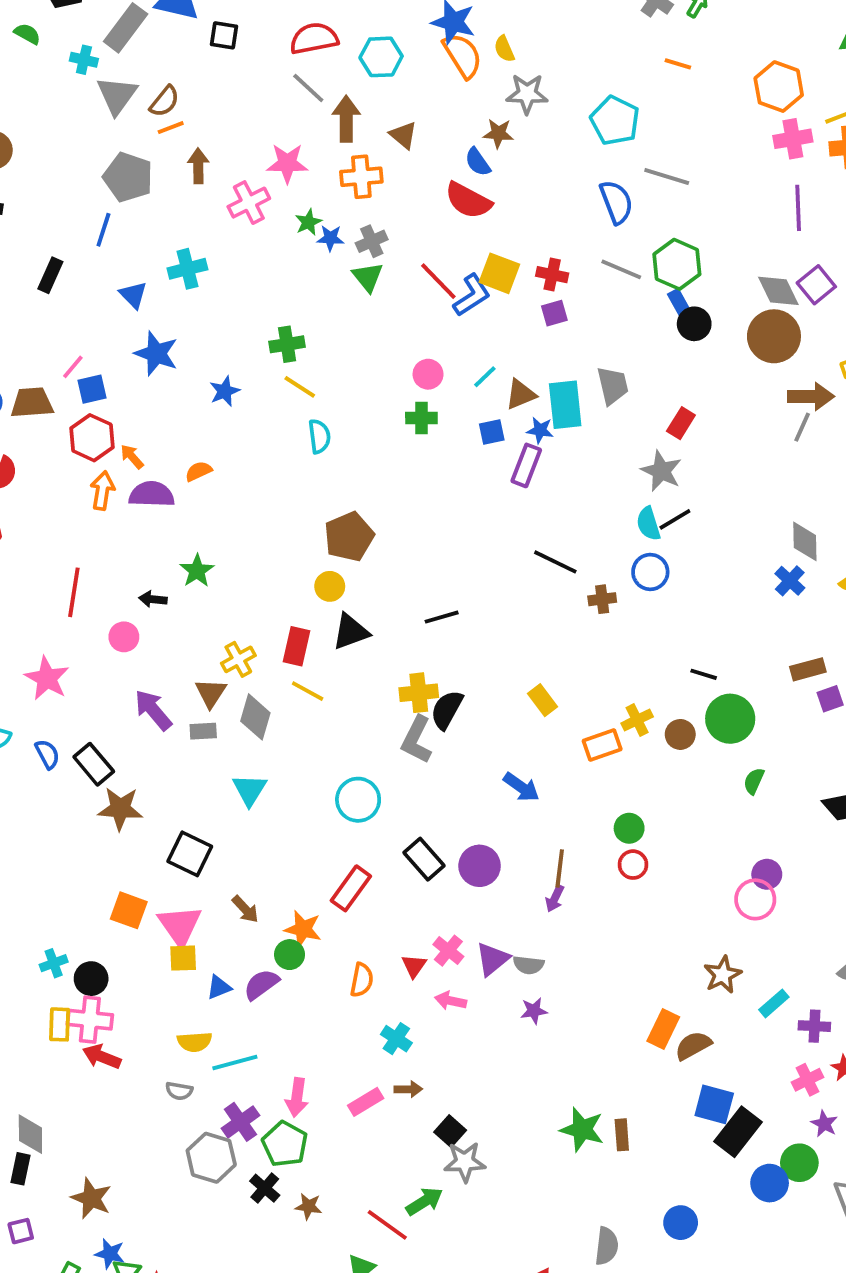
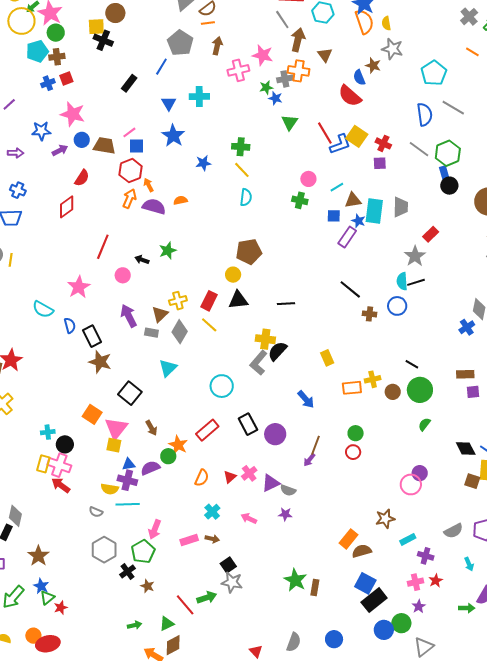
gray cross: (372, 241) -> (285, 79), moved
pink arrow: (451, 1001) -> (249, 518), moved
purple cross: (240, 1122) -> (127, 480), moved, turned 36

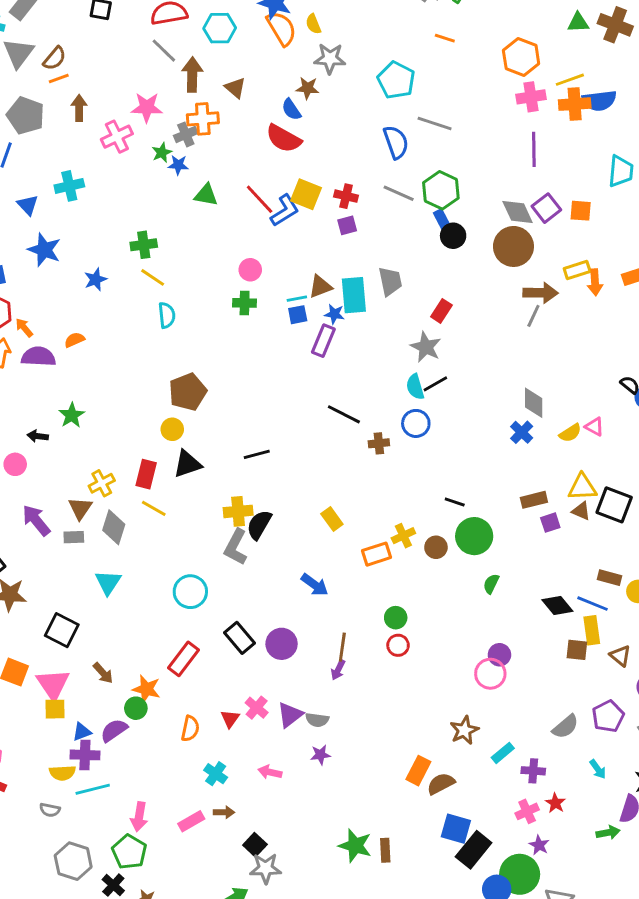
green triangle: (290, 122) -> (206, 195), turned -42
cyan line: (337, 187) -> (297, 299), moved, turned 32
green circle: (401, 623) -> (520, 874), size x1.4

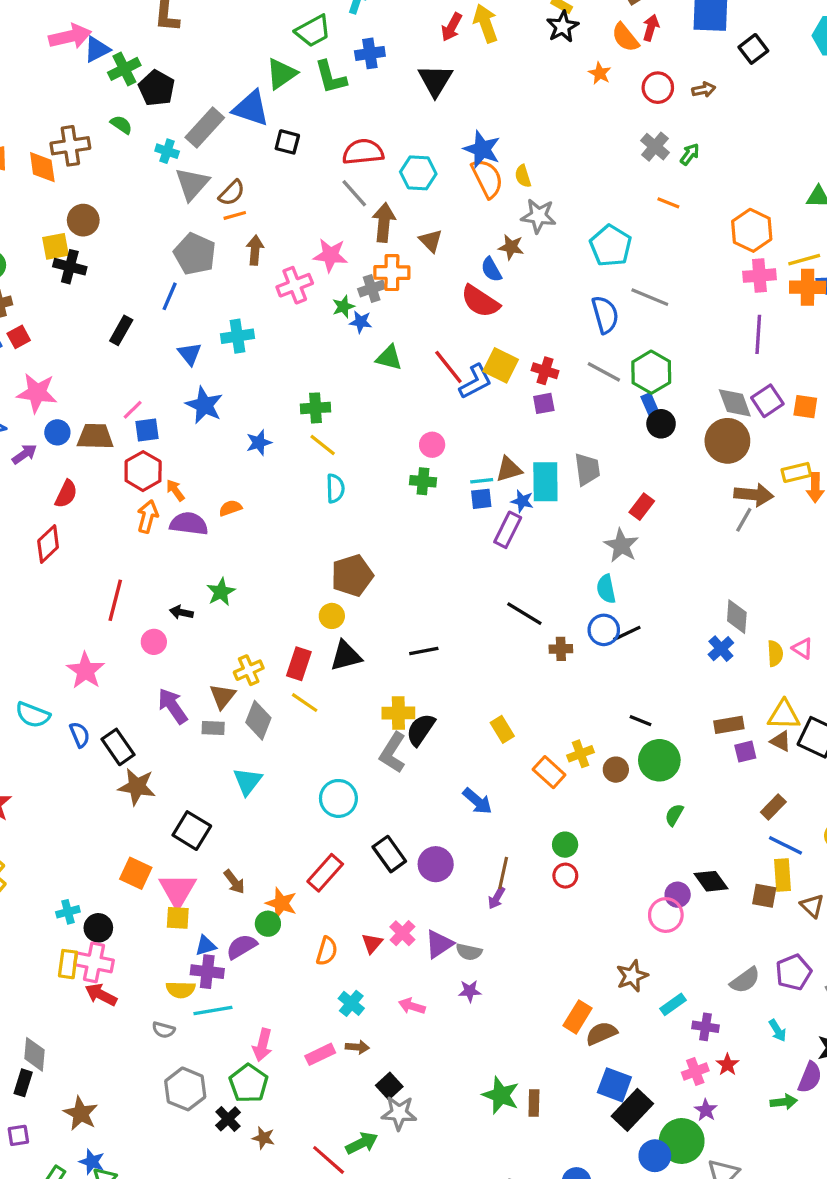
black line: (435, 384) -> (627, 633), moved
yellow semicircle: (570, 433) -> (775, 653), turned -65
orange rectangle: (377, 554) -> (549, 772), turned 56
brown rectangle: (609, 578) -> (773, 807), moved, turned -65
black diamond: (557, 606) -> (711, 881), moved

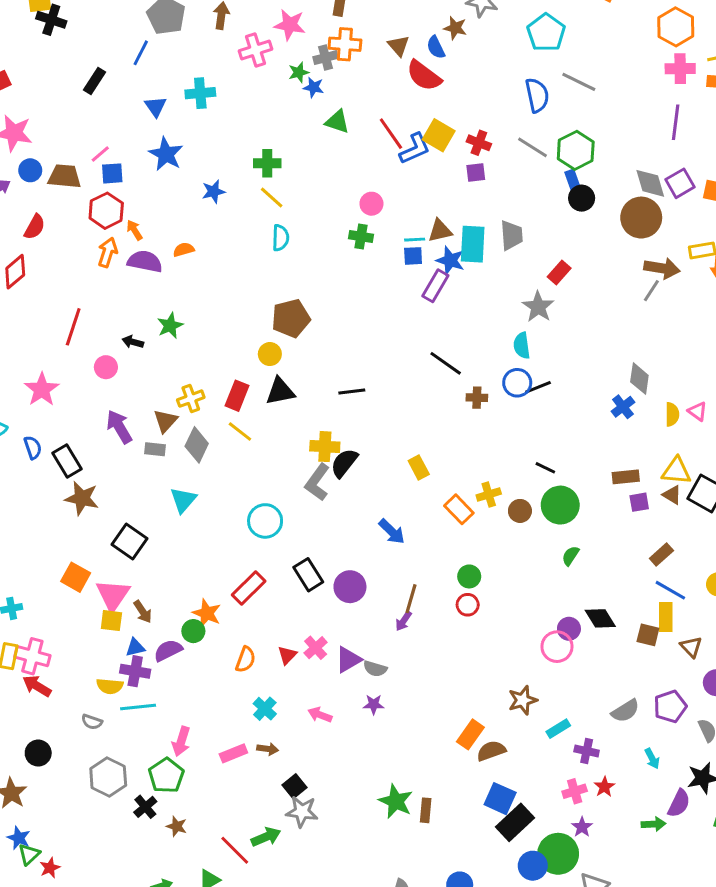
brown triangle: (431, 241) -> (399, 46), moved
blue star: (522, 501) -> (450, 260), size x1.4
brown arrow: (234, 882) -> (143, 612), moved
black circle: (98, 928) -> (38, 753), moved

